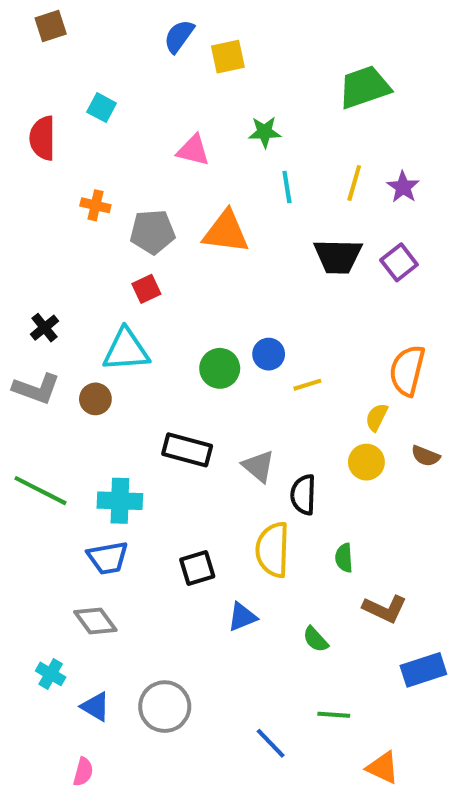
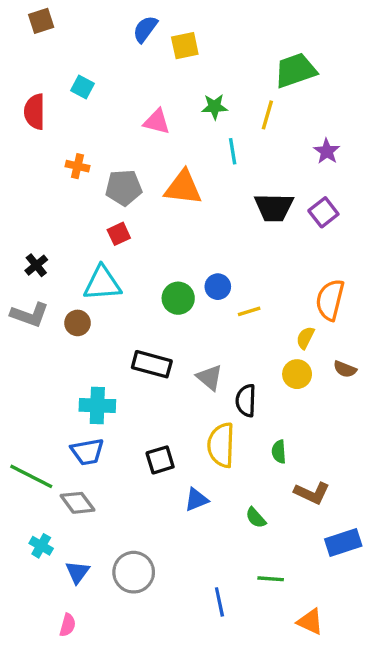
yellow line: (354, 183) -> (267, 115), moved
green line: (40, 491) -> (31, 476), moved
blue triangle: (95, 707) -> (78, 572), turned 35
blue line: (271, 743) -> (219, 602), turned 32

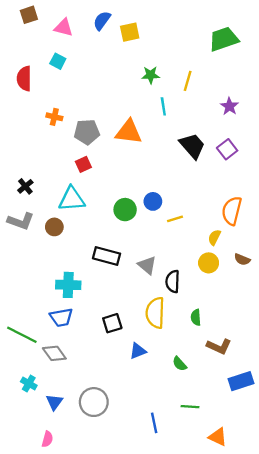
green trapezoid: (295, 70) -> (224, 39), moved
pink triangle: (157, 122) -> (64, 28), moved
black trapezoid: (274, 207) -> (192, 146), turned -132

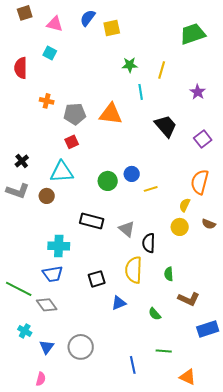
purple square: (227, 149) -> (203, 139), moved

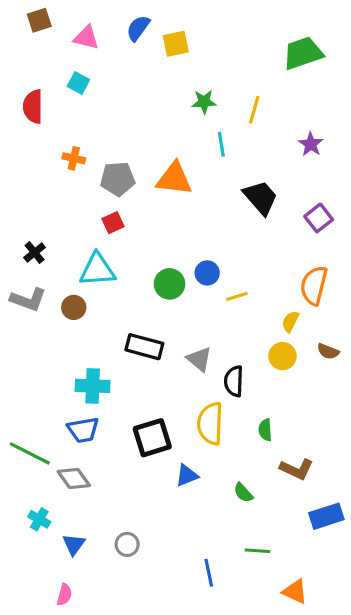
black square: (97, 279) -> (152, 438), size x1.4
gray circle: (81, 347) -> (127, 544), size x0.6

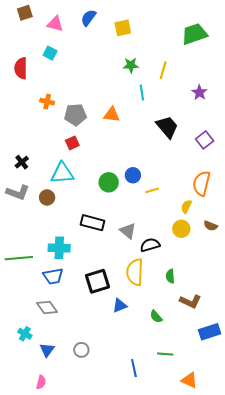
yellow square: (176, 44) -> (123, 28), moved
orange triangle: (174, 179) -> (112, 115), size x0.7
black semicircle: (234, 381) -> (150, 245), turned 72
green line: (30, 453) -> (19, 258), moved, turned -32

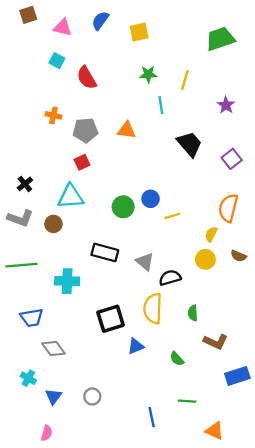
red semicircle: (21, 68) -> (87, 78), moved, turned -30
green line: (19, 258) -> (21, 265), moved
blue trapezoid: (53, 276) -> (32, 318), moved

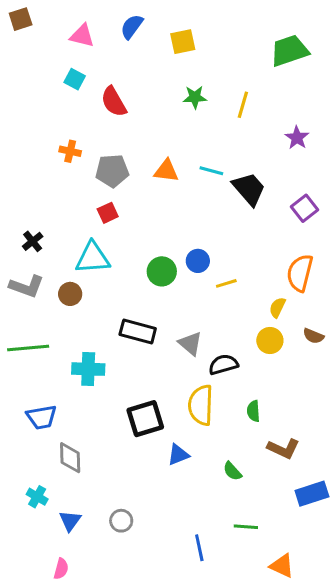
brown square: (28, 15) -> (21, 19), moved
cyan line: (161, 105) -> (211, 171), moved, turned -66
gray diamond: (53, 348) -> (70, 458), turned 35

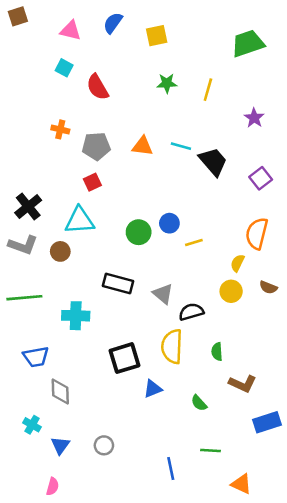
black cross: (33, 241) -> (28, 207), size x1.5

